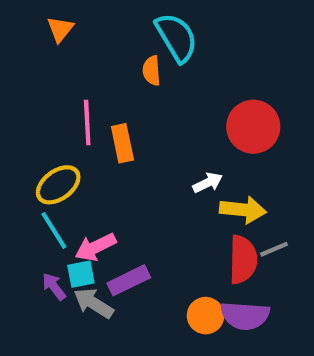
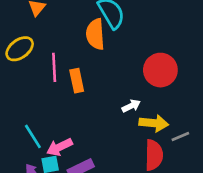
orange semicircle: (152, 71) -> (95, 34), size x1.6
yellow ellipse: (58, 185) -> (20, 49), moved
gray line: (274, 249) -> (180, 136), moved

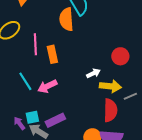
red circle: (160, 70) -> (120, 56), moved, size x0.7
cyan line: (33, 136) -> (25, 81), moved
pink arrow: (59, 147) -> (47, 86), moved

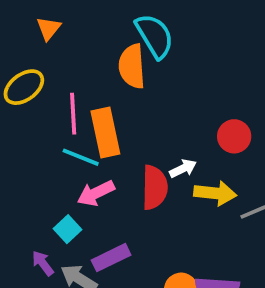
orange rectangle: (52, 54) -> (105, 133), size x1.4
cyan line: (25, 81) -> (81, 157), moved, turned -36
red semicircle: (110, 110) -> (155, 187), moved
cyan square: (32, 117) -> (67, 229), moved, turned -32

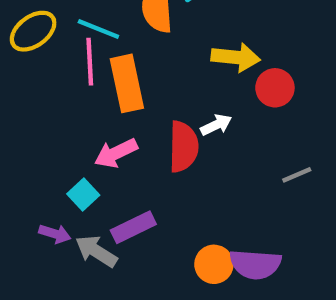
cyan line: (81, 157) -> (98, 29), moved
yellow arrow: (215, 193) -> (236, 57), moved
purple arrow: (43, 263) -> (55, 234), turned 144

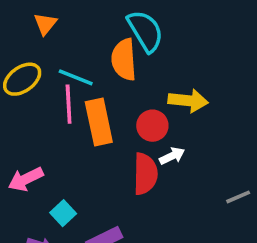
red circle: (275, 88) -> (152, 126), moved
pink arrow: (116, 153) -> (26, 179), moved

